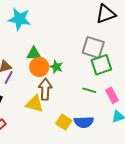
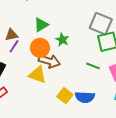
green triangle: (34, 54) -> (41, 25), turned -35
orange circle: (39, 67) -> (40, 48), moved
brown arrow: (45, 89) -> (49, 61), turned 100

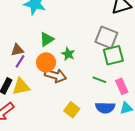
yellow triangle: (37, 75) -> (21, 87), moved, turned -30
blue semicircle: (85, 97) -> (105, 108), moved

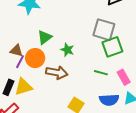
brown triangle: (17, 50) -> (16, 51), turned 32
orange circle: (46, 62) -> (35, 58), moved

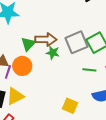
gray square: (104, 30) -> (77, 42), moved, turned -30
brown arrow: (57, 73) -> (46, 39), moved

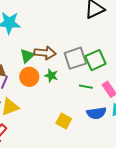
green star: (53, 53) -> (51, 76), moved
orange circle: (22, 66) -> (29, 77), moved

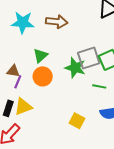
brown arrow: (45, 53) -> (57, 22), moved
green star: (51, 76) -> (75, 68), moved, size x1.5

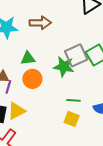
green triangle: (40, 56) -> (28, 58), turned 42
green line: (99, 86) -> (74, 100), moved

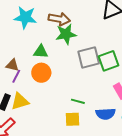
green star: (64, 67) -> (66, 34), moved, turned -30
yellow square: (72, 119) -> (72, 119), turned -35

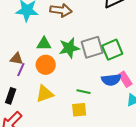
green star: (66, 34) -> (69, 48), moved
yellow triangle: (20, 101) -> (45, 94), moved
blue semicircle: (106, 114) -> (111, 80), moved

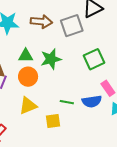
gray square: (92, 47) -> (72, 26), moved
blue semicircle: (111, 80) -> (92, 101), moved
yellow square: (79, 110) -> (53, 121), moved

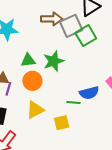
brown arrow: (41, 22) -> (52, 19), moved
green square: (94, 59) -> (86, 36), moved
blue semicircle: (92, 101) -> (89, 93), moved

